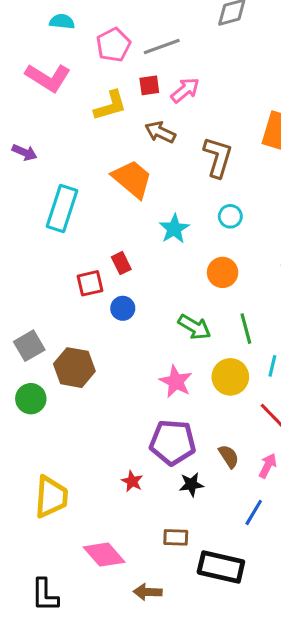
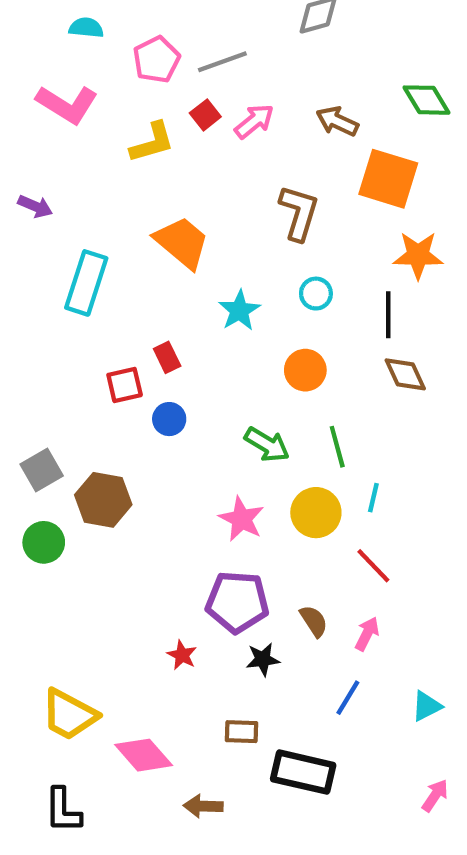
red square: (149, 85) -> (205, 115), turned -30
brown arrow: (160, 132) -> (337, 121), moved
yellow trapezoid: (51, 497) -> (69, 715), moved, turned 114

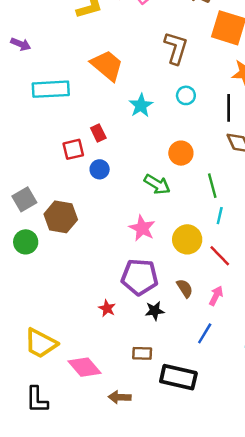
cyan rectangle: (86, 283) -> (51, 89), turned 69
orange circle: (305, 370) -> (181, 153), moved
green line: (337, 447) -> (212, 186), moved
yellow circle: (316, 513) -> (187, 239), moved

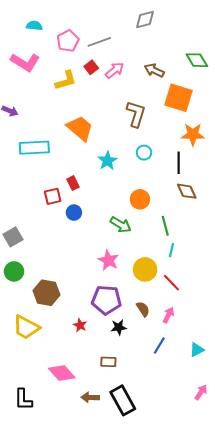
brown hexagon: (61, 217) -> (47, 293), moved
yellow trapezoid: (41, 343) -> (26, 327), moved
black rectangle: (178, 377) -> (123, 400), moved, turned 48

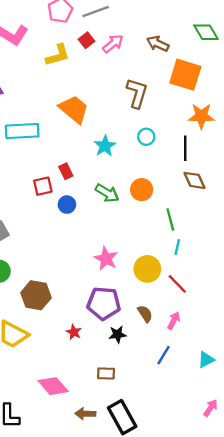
green arrow: (121, 225) -> (107, 193), moved

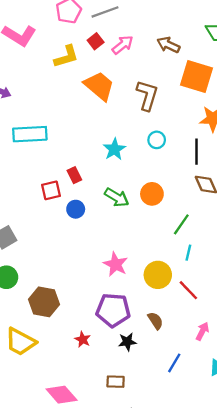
orange trapezoid: (74, 109) -> (99, 86), moved
green line: (170, 219) -> (181, 224), turned 50
pink arrow: (174, 321) -> (202, 331), moved

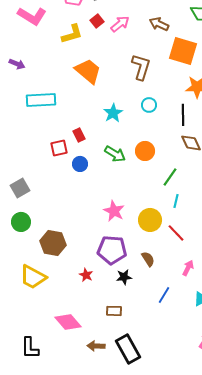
orange trapezoid: (99, 86) -> (88, 71), moved

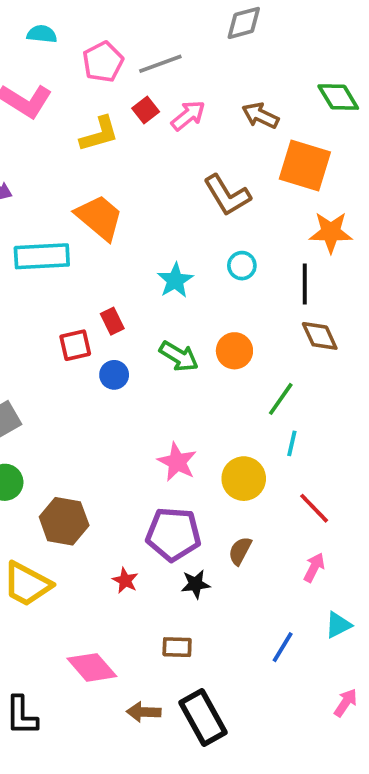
brown L-shape: (141, 67) -> (227, 195), turned 132
orange trapezoid: (88, 71) -> (99, 217), moved
red line: (176, 233) -> (314, 508), moved
brown semicircle: (148, 259) -> (240, 551), turned -119
blue line: (164, 295) -> (283, 647), moved

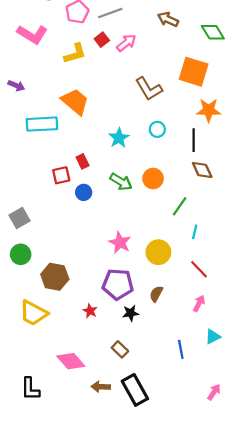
brown arrow: (260, 116) -> (168, 19), moved
cyan line: (292, 443) -> (195, 232), moved
brown rectangle: (177, 647) -> (120, 349), turned 42
blue line: (283, 647) -> (181, 349), turned -42
pink arrow: (346, 703) -> (214, 392), moved

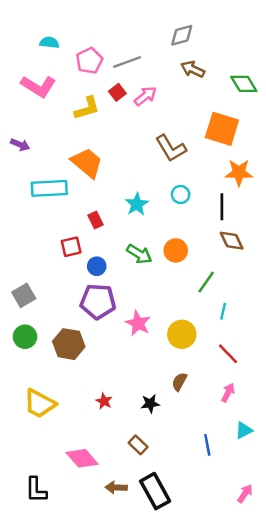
red rectangle: (83, 161) -> (95, 220), moved
brown hexagon: (55, 277) -> (69, 344), moved
purple pentagon: (118, 284) -> (98, 301), moved

